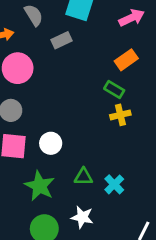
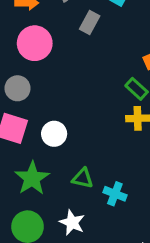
gray rectangle: (61, 40) -> (90, 22), turned -48
cyan cross: (114, 184) -> (115, 194), turned -36

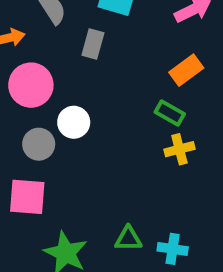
gray circle: (18, 88) -> (39, 144), moved
white circle: (54, 134) -> (74, 122), moved

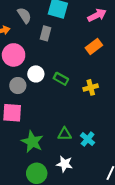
green rectangle: (170, 113) -> (61, 79), moved
cyan cross: (173, 249) -> (88, 139), turned 32

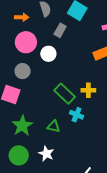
white circle: (36, 74) -> (48, 54), moved
green rectangle: (61, 79) -> (65, 94), moved, size x1.5
cyan cross: (88, 139) -> (77, 115), moved, turned -32

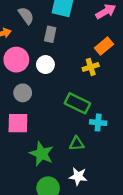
yellow cross: (88, 90) -> (91, 67), moved

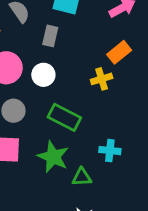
green rectangle: (77, 103) -> (64, 117), moved
green star: (42, 154) -> (53, 157), moved

